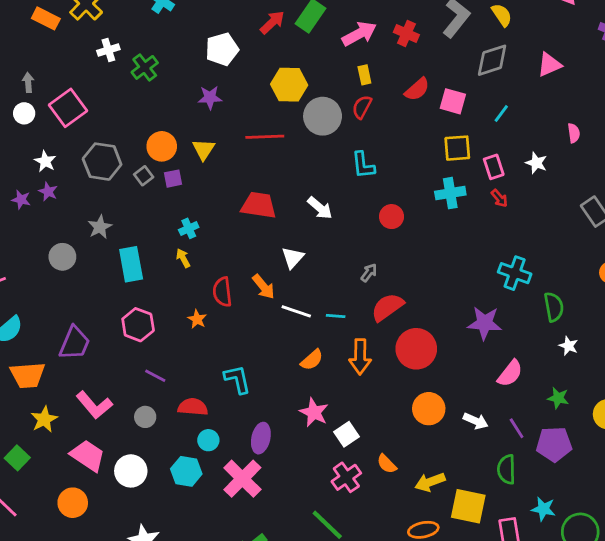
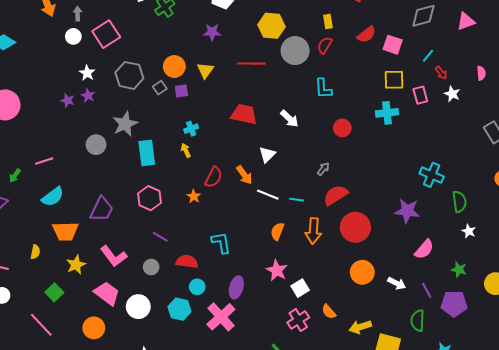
red arrow: (499, 198) -> (441, 73), moved
gray star: (100, 227) -> (125, 124), size x1.4
red semicircle: (222, 292) -> (214, 177), turned -150
orange semicircle: (312, 360) -> (277, 231), turned 150

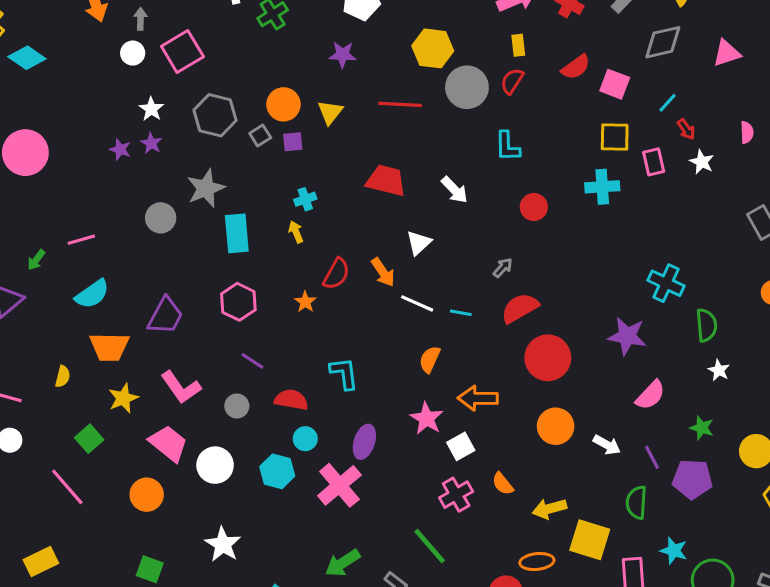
orange arrow: (313, 231) -> (478, 398), moved, turned 85

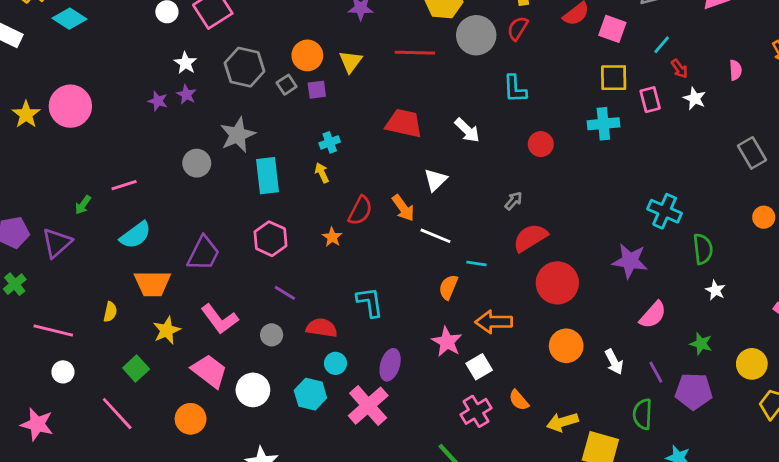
cyan line: (461, 313) -> (476, 263), moved
white arrow: (607, 445) -> (614, 362), turned 35

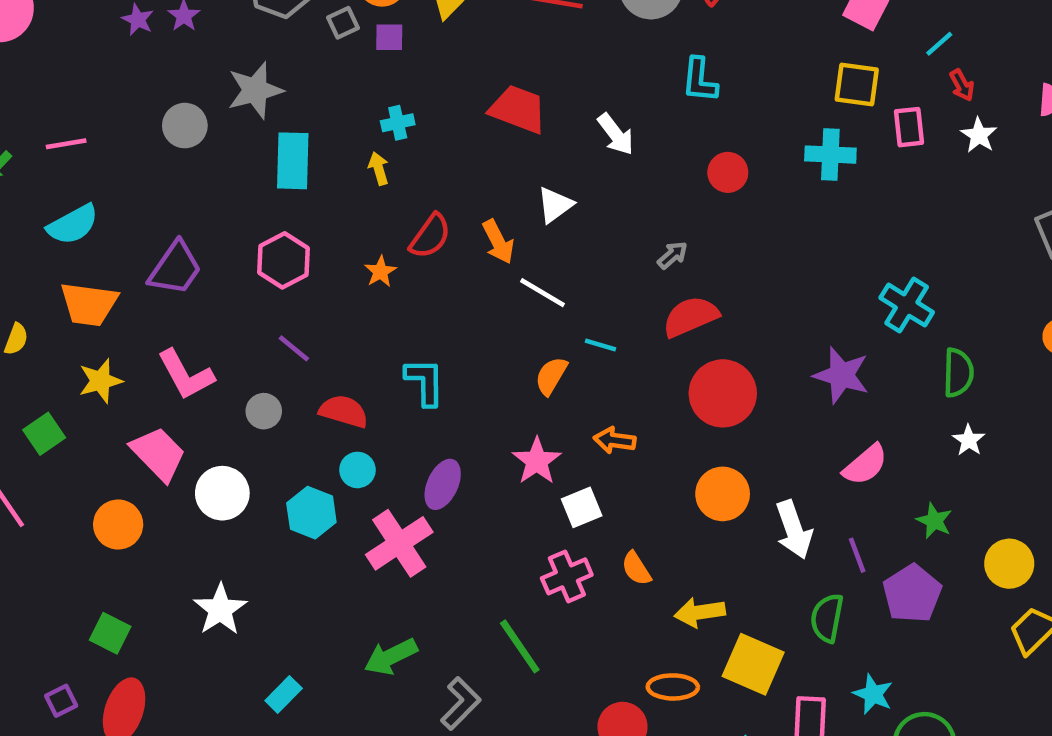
orange arrow: (494, 322) -> (615, 440), size x0.7
white arrow: (614, 362) -> (794, 530), size x1.4
purple pentagon: (694, 391) -> (912, 594), turned 30

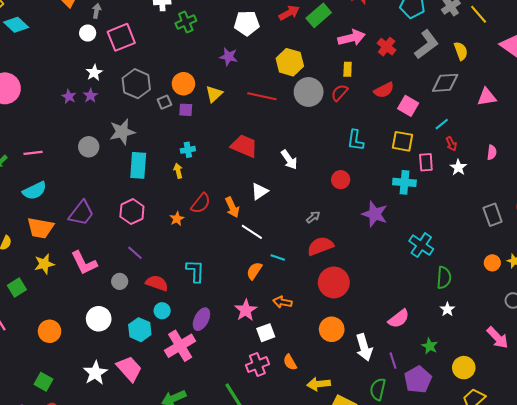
cyan L-shape: (700, 80) -> (356, 140), moved
cyan cross: (830, 155) -> (404, 182), moved
purple star: (841, 375) -> (375, 214), moved
pink trapezoid: (158, 454) -> (129, 369), moved

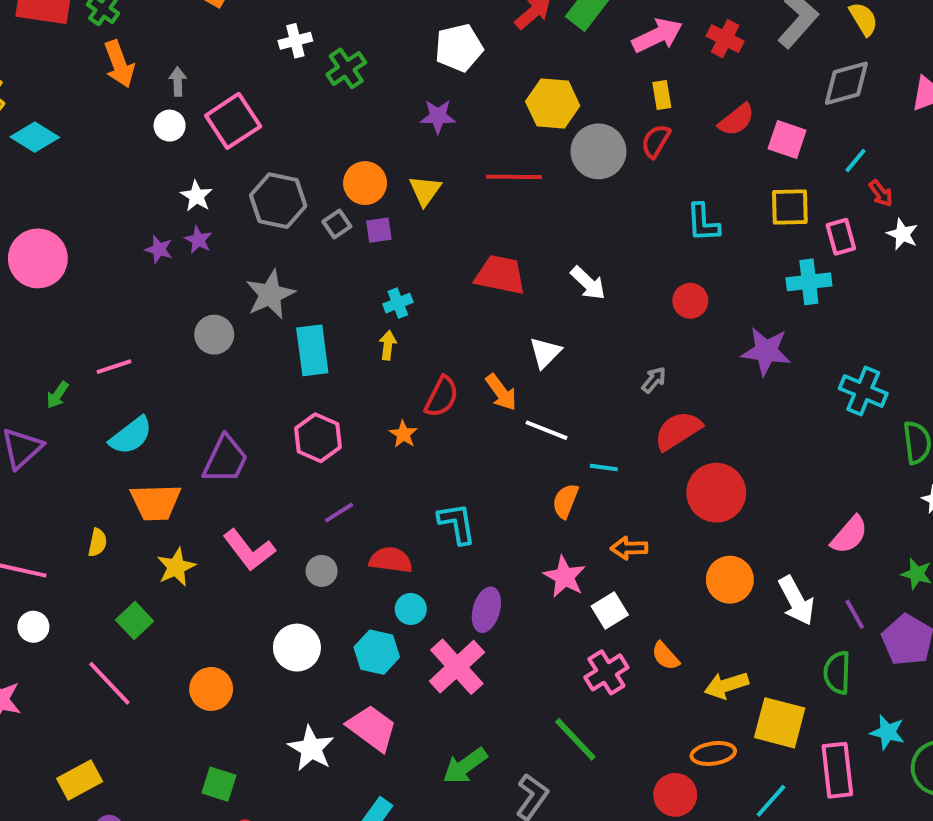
yellow arrow: (178, 171) -> (388, 345), turned 32
purple line: (135, 253) -> (339, 512), turned -63

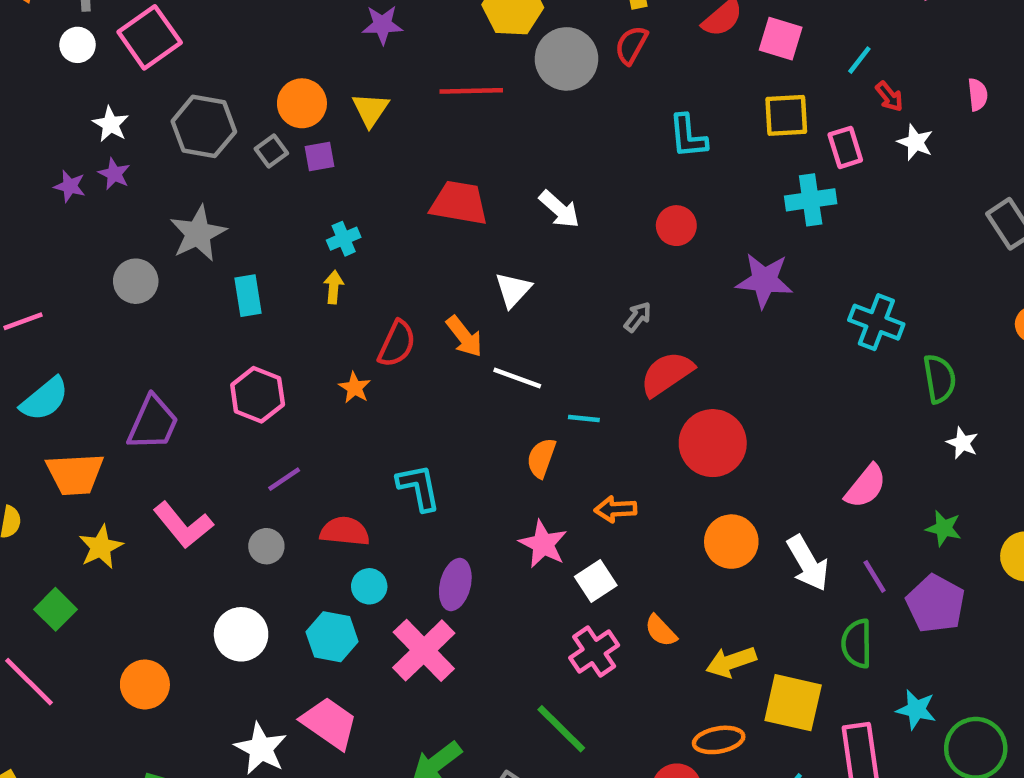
cyan rectangle: (312, 350) -> (248, 296), size x0.7

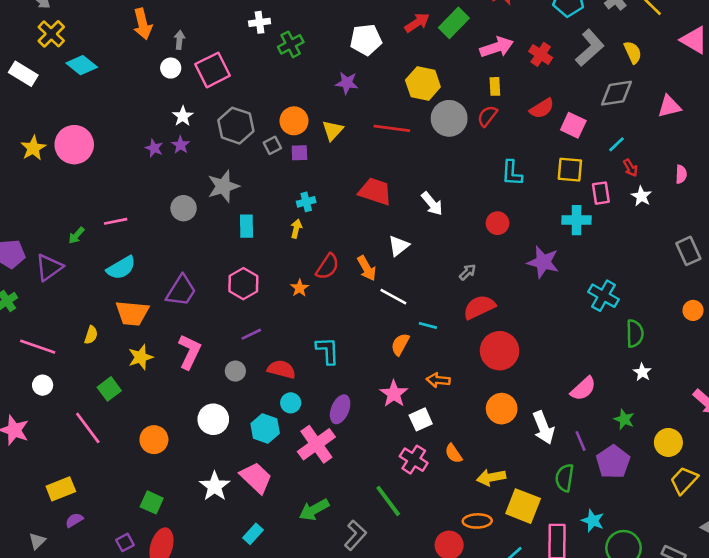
pink L-shape: (183, 525) -> (190, 352), turned -124
pink cross: (594, 651) -> (414, 460), turned -32

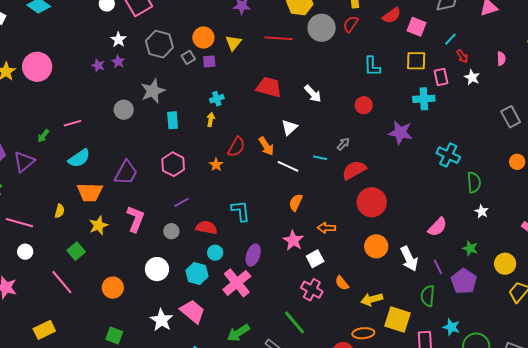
cyan line: (428, 325) -> (320, 158), moved

